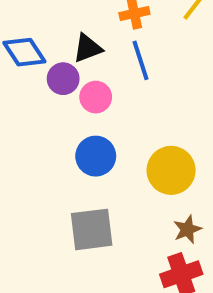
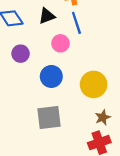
purple circle: (63, 79) -> (21, 54), moved
pink circle: (96, 97) -> (60, 43), moved

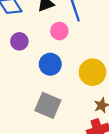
gray square: (49, 117) -> (48, 105), turned 30

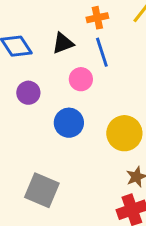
gray square: (48, 105) -> (42, 190), moved

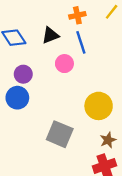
blue circle: (69, 123) -> (17, 98), moved
gray square: (42, 190) -> (60, 134), moved

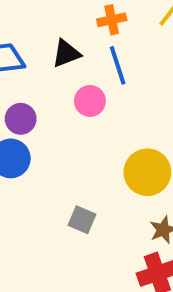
gray square: (60, 134) -> (82, 220), size x0.6

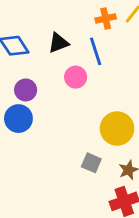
orange cross: (112, 20) -> (106, 19), moved
gray square: (82, 220) -> (91, 163), moved

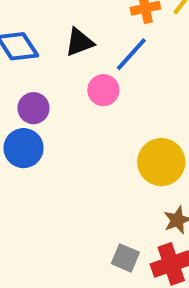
blue line: (96, 51) -> (131, 54), turned 60
gray square: (91, 163) -> (125, 258), moved

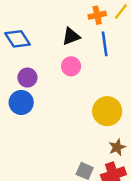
black triangle: (79, 42) -> (71, 36), moved
blue line: (131, 54) -> (105, 44), moved, turned -50

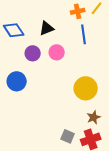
black triangle: (71, 36) -> (47, 28), moved
purple circle: (27, 78) -> (33, 53), moved

